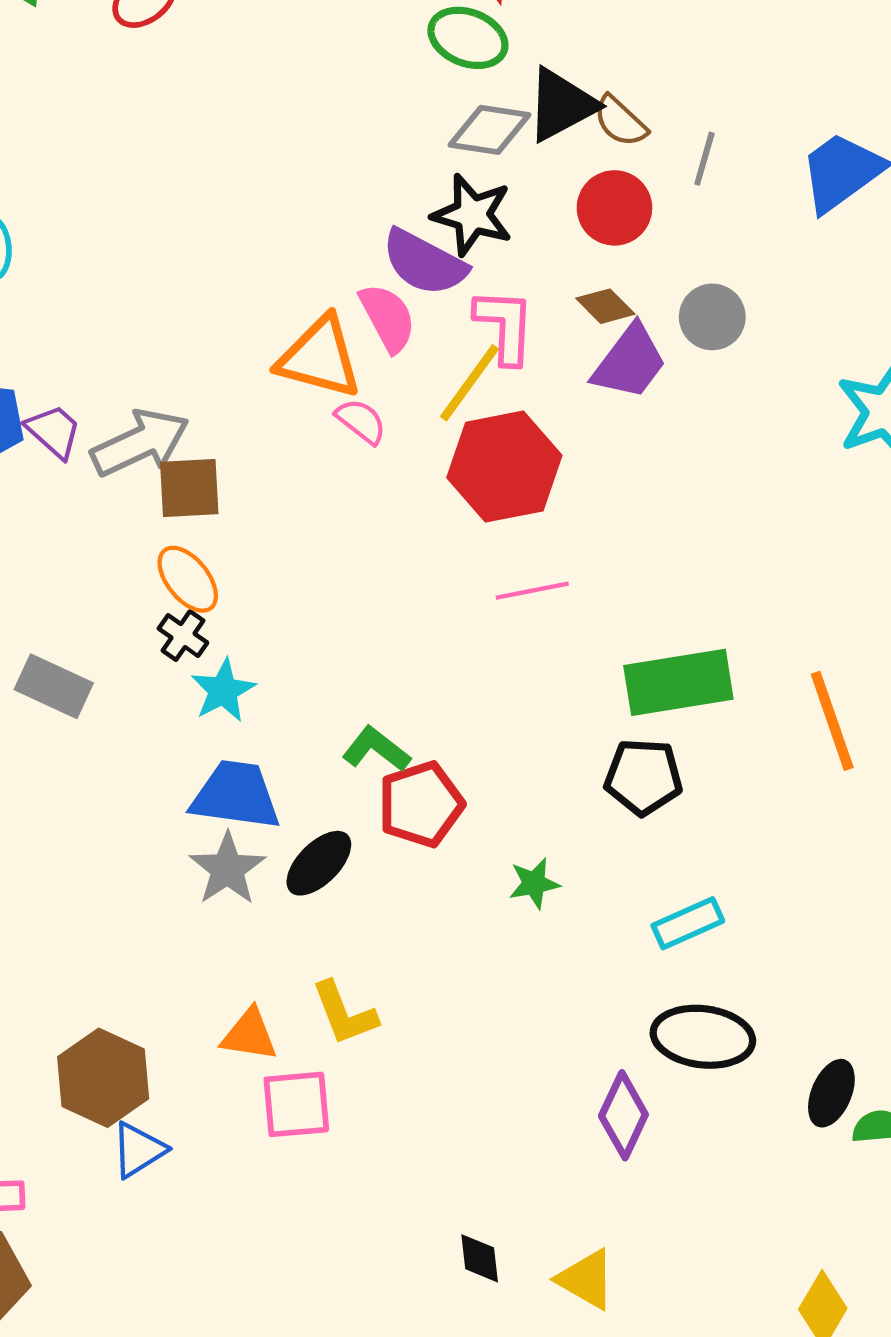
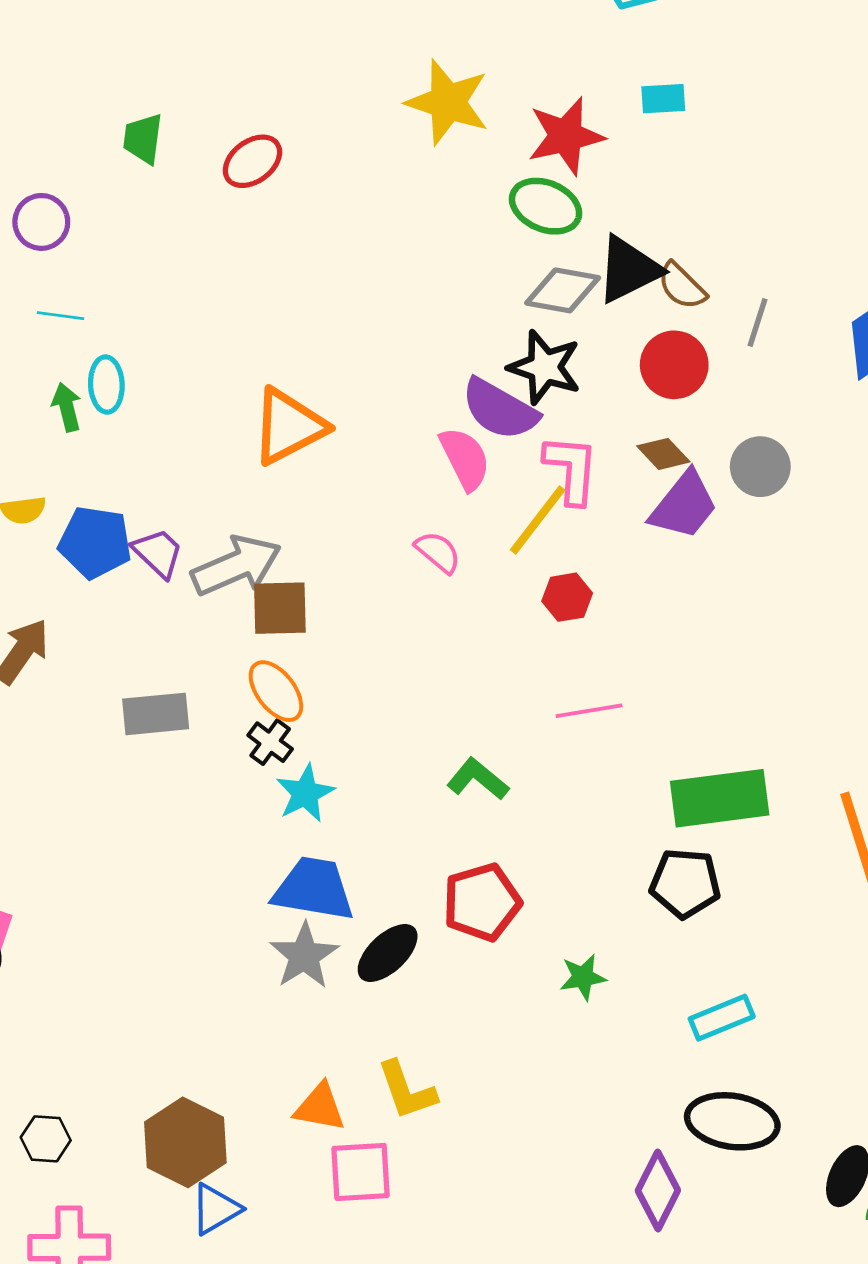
orange triangle: (320, 358) -> (289, 426), moved, turned -44
red hexagon: (504, 467) -> (567, 597), size x0.5
gray rectangle: (54, 686) -> (156, 714), moved, turned -32
green L-shape: (376, 749) -> (478, 779), moved

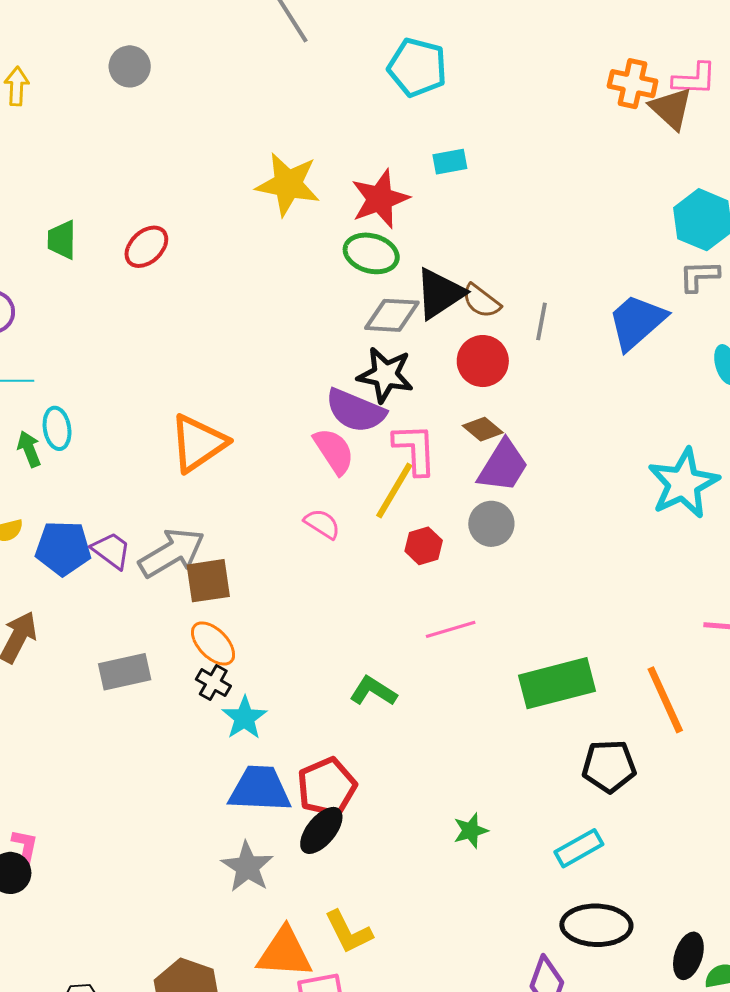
gray circle: (760, 467) -> (491, 524), moved
black pentagon: (685, 883) -> (609, 766), moved
red pentagon: (482, 902) -> (327, 787), moved
gray star: (304, 956) -> (247, 867), moved
orange triangle: (320, 1107) -> (285, 953), size x1.4

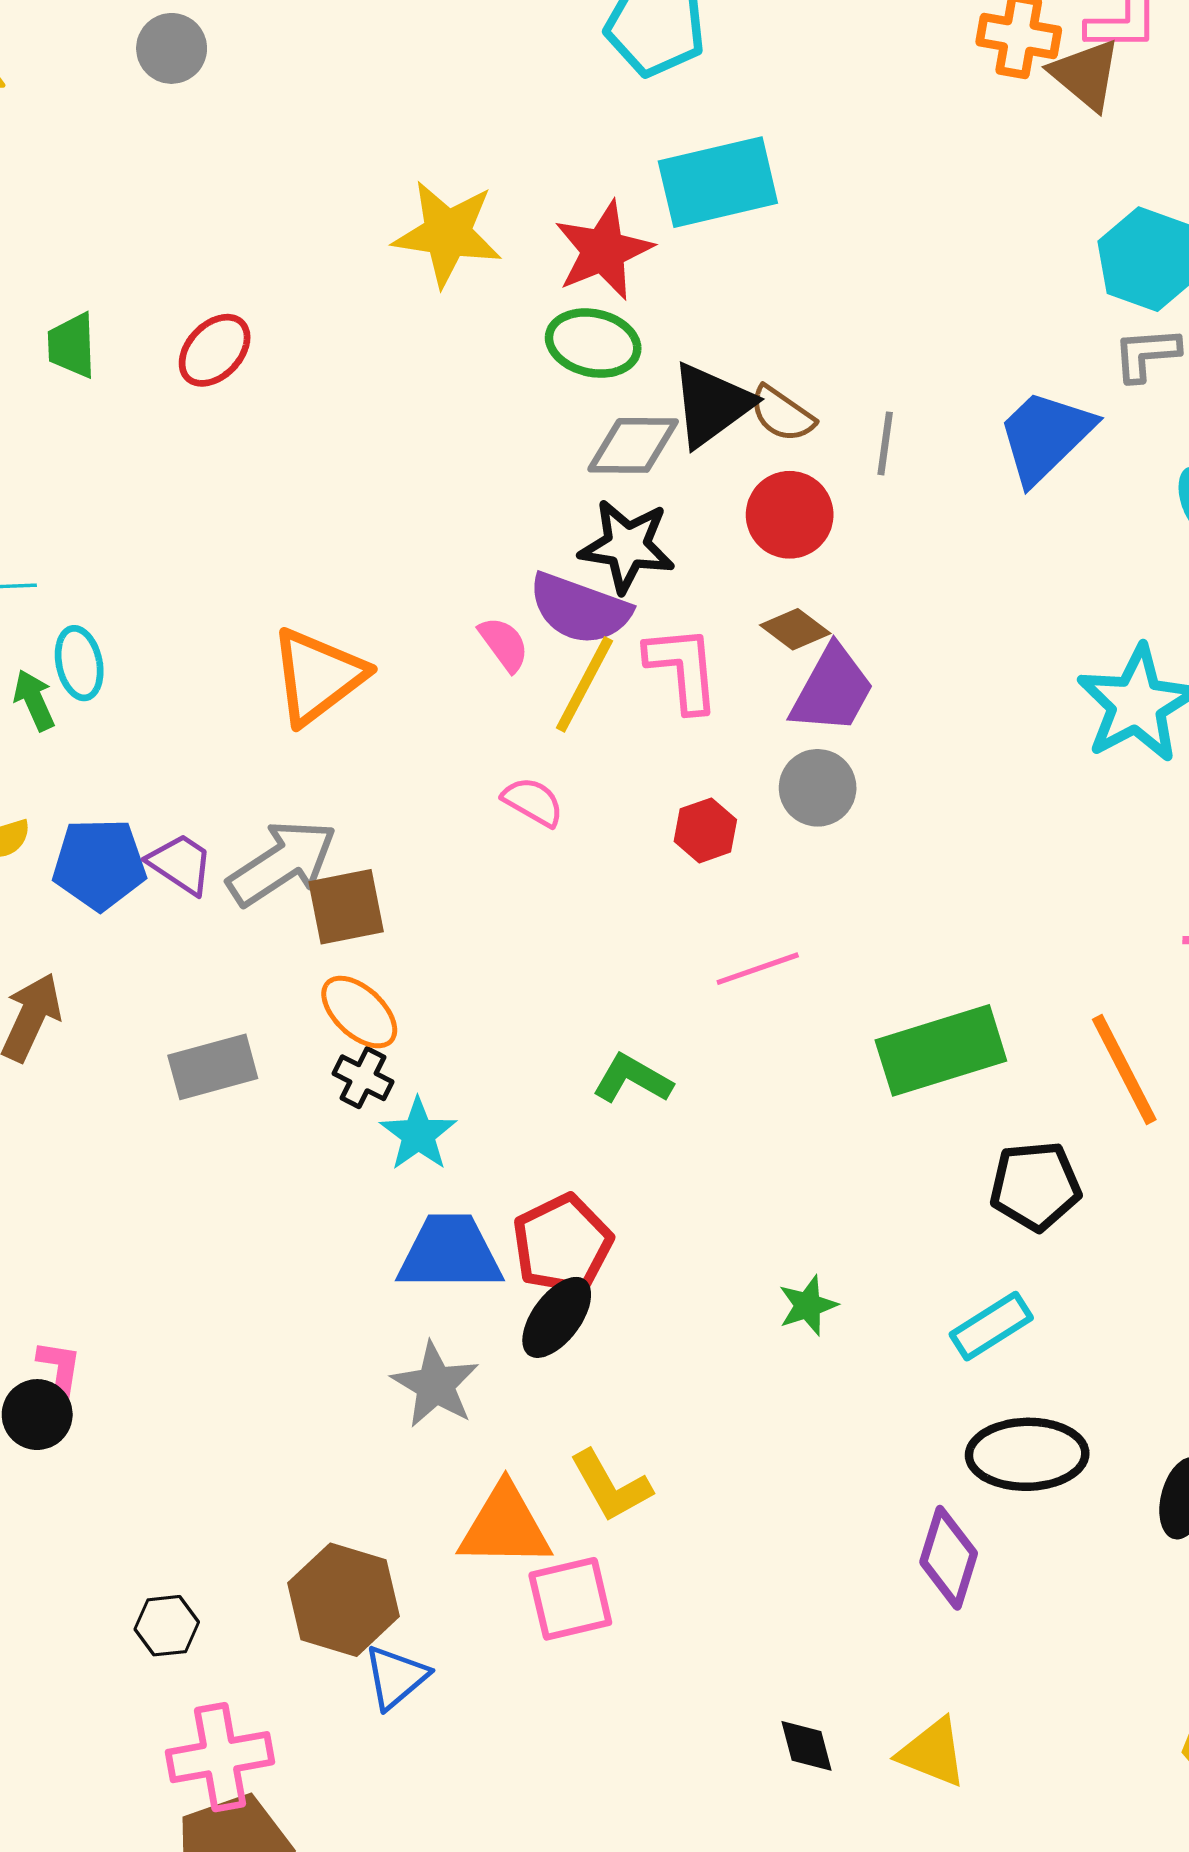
cyan rectangle: (450, 162) -> (718, 182), size x2.0
pink semicircle: (334, 451) -> (504, 644), moved, size x0.7
yellow line: (394, 490) -> (584, 684), moved

